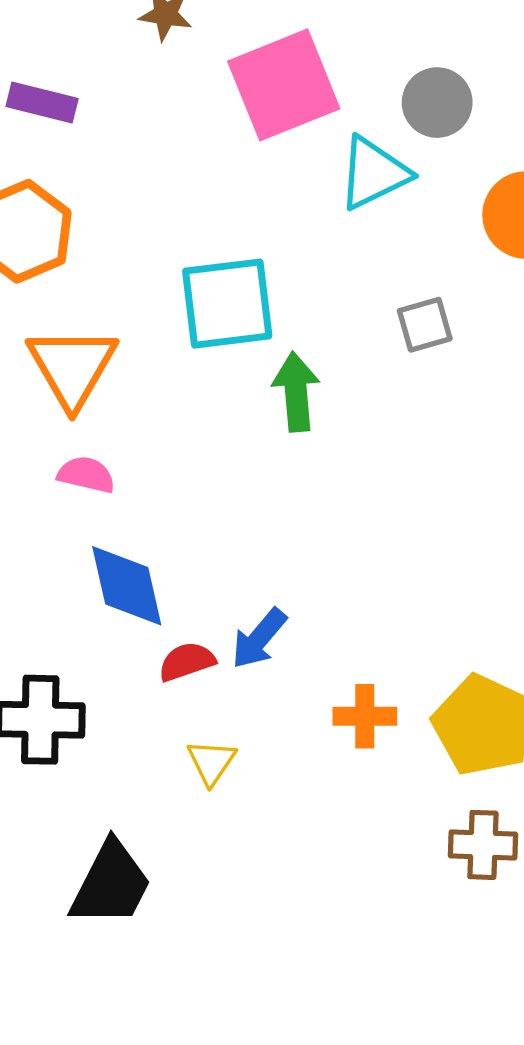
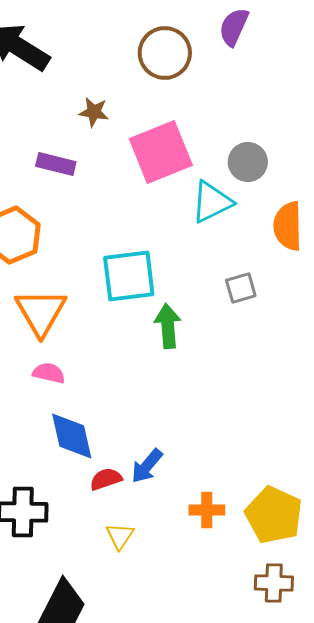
purple rectangle: (42, 103) -> (56, 164), moved

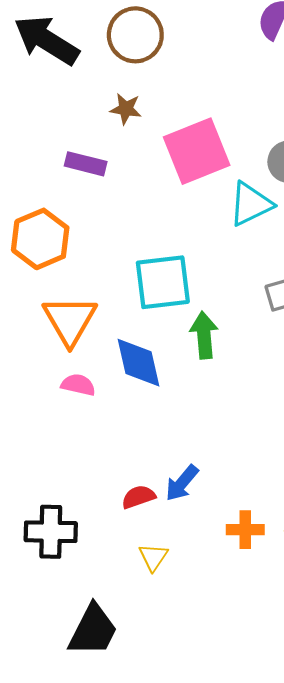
brown circle: (165, 53) -> (135, 35), moved
blue diamond: (72, 436) -> (138, 363), moved

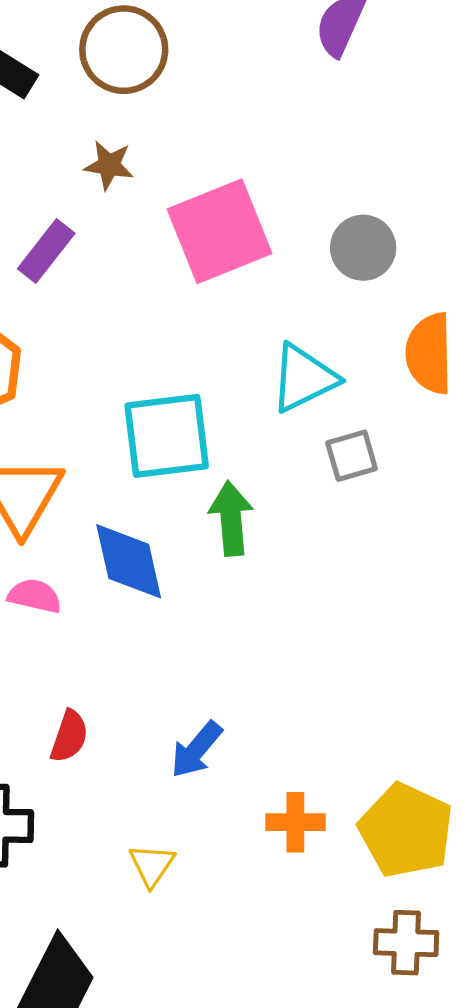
purple rectangle: (86, 164) -> (46, 251), turned -66
cyan triangle: (251, 204) -> (304, 378), moved
red semicircle: (138, 497) -> (69, 736), moved, turned 128

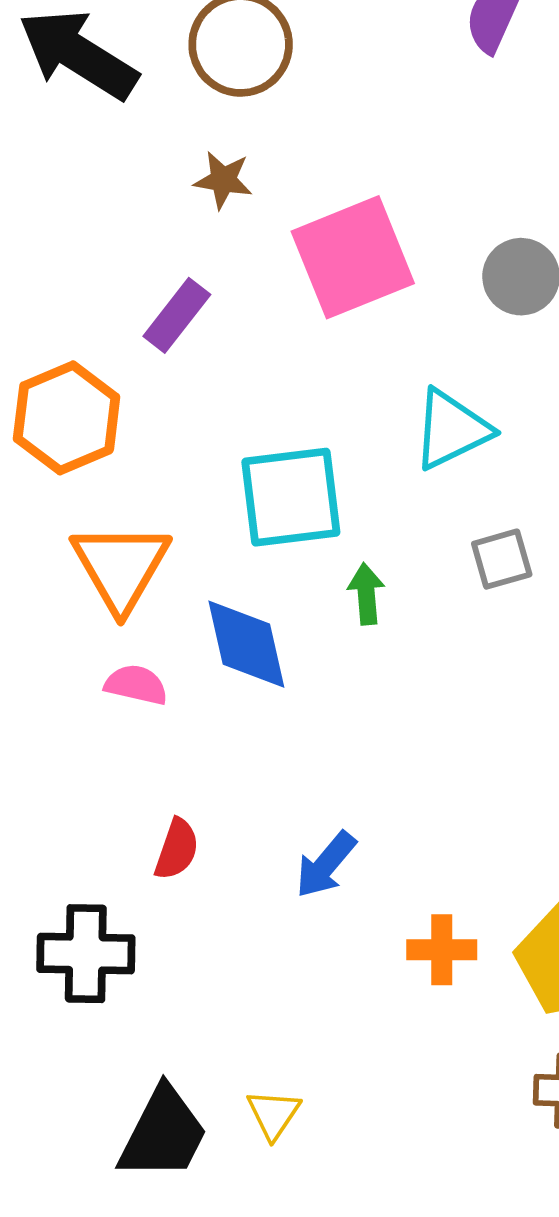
purple rectangle: (46, 251) -> (177, 315), moved
gray square: (352, 456) -> (502, 559), moved
green arrow: (231, 518) -> (366, 594), size x0.7
yellow triangle: (152, 865) -> (273, 1114), moved

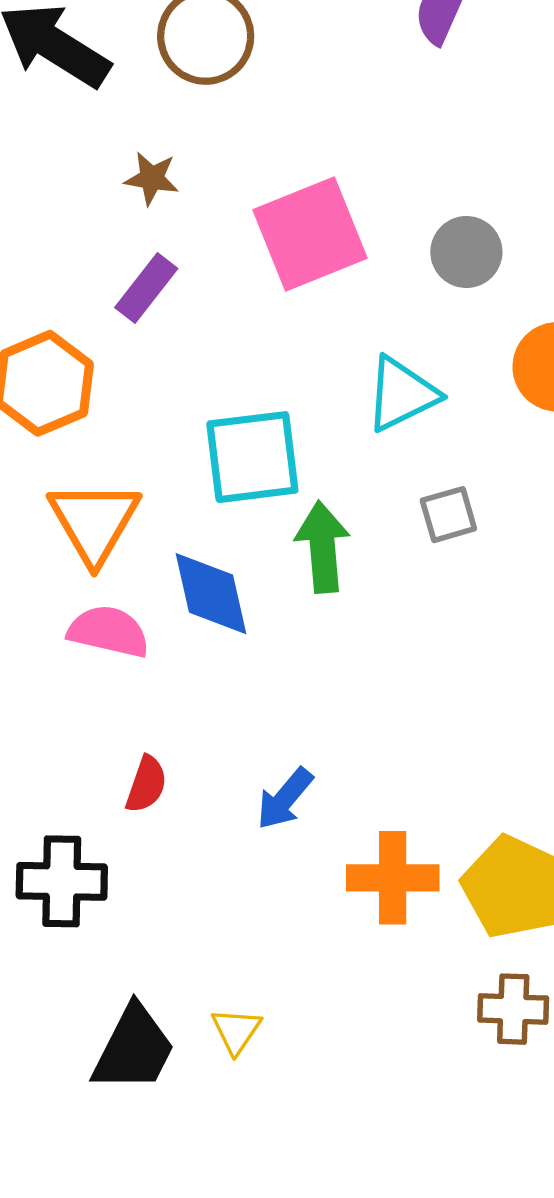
brown star: (223, 180) -> (152, 178), moved
green arrow: (366, 594) -> (323, 547), size x1.6
pink semicircle: (136, 685) -> (109, 631), size x1.4
orange cross: (442, 950) -> (393, 878), size x1.4

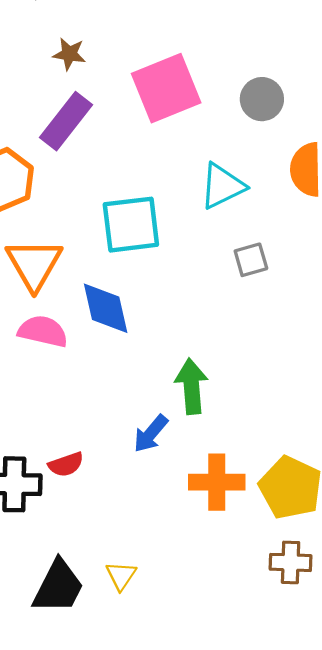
purple rectangle: (146, 288) -> (66, 121), size x1.4
green arrow: (323, 547) -> (191, 386), moved
red semicircle: (146, 784) -> (66, 464), moved, turned 52

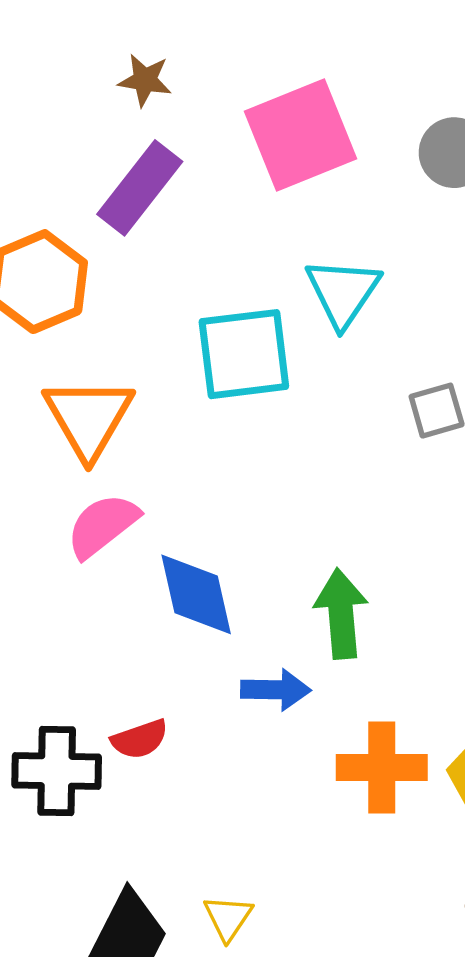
cyan triangle: (222, 186) -> (343, 292), moved, turned -30
blue diamond: (106, 308) -> (196, 594), moved
pink semicircle: (43, 331) -> (103, 525), turned -51
blue arrow: (151, 434) -> (276, 690), turned -129

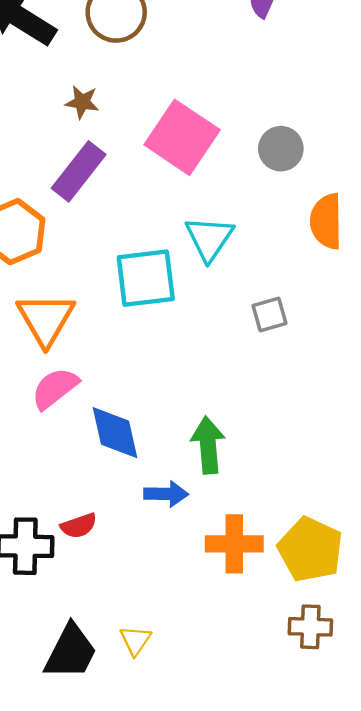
pink square: (300, 135) -> (182, 137), turned -34

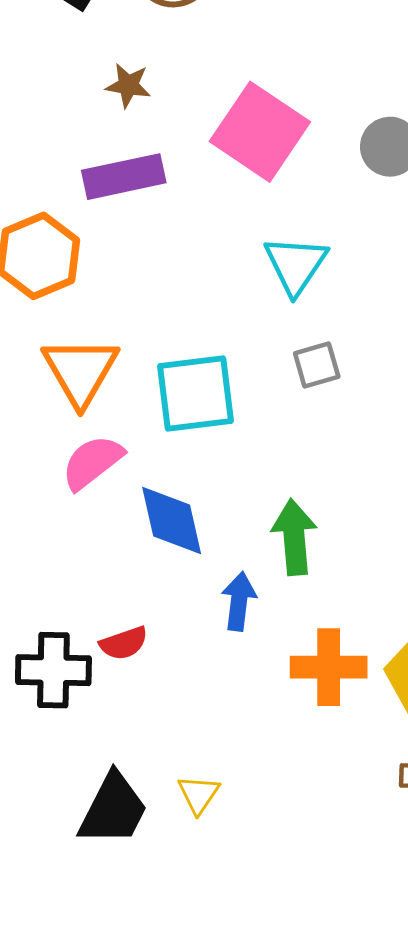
purple rectangle: (79, 171) -> (124, 177), turned 40
cyan square: (146, 278) -> (196, 393), moved
gray square: (269, 314) -> (317, 365), moved
blue arrow: (166, 494) -> (239, 601), turned -84

